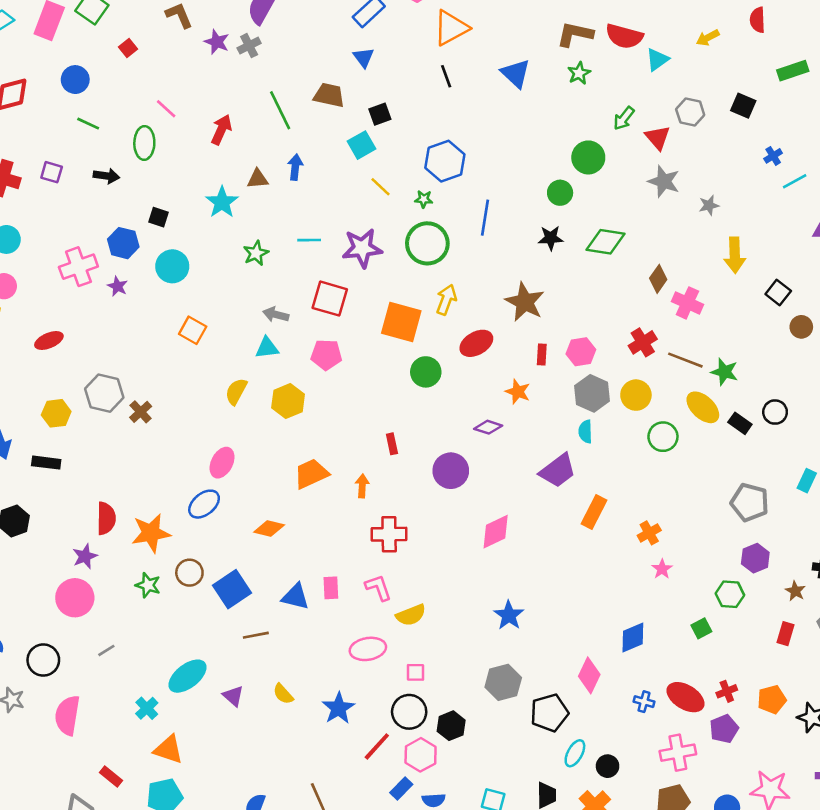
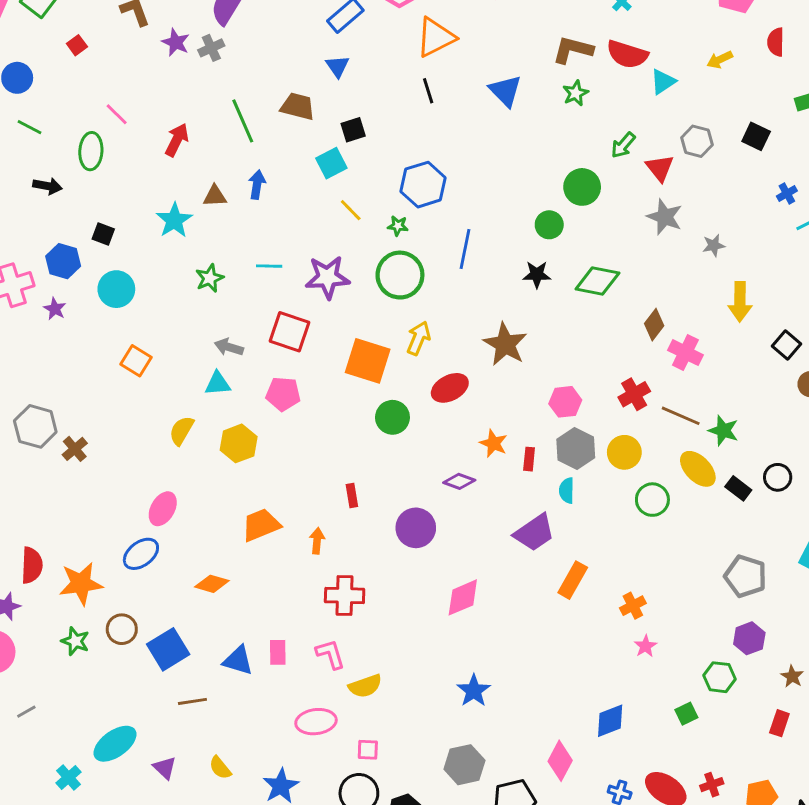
red rectangle: (542, 355) -> (529, 459), moved

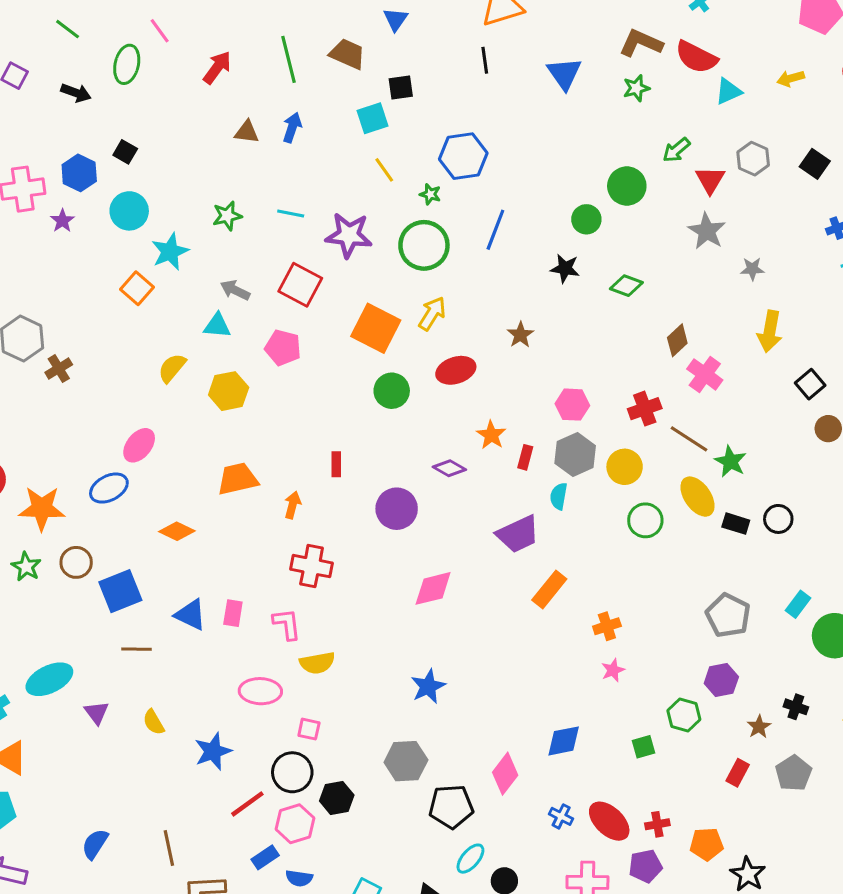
cyan star: (174, 220) -> (170, 252), moved
green diamond: (597, 281) -> (626, 286), size x0.7
brown star: (505, 344) -> (520, 335), size x0.6
black rectangle: (738, 488) -> (736, 524), turned -30

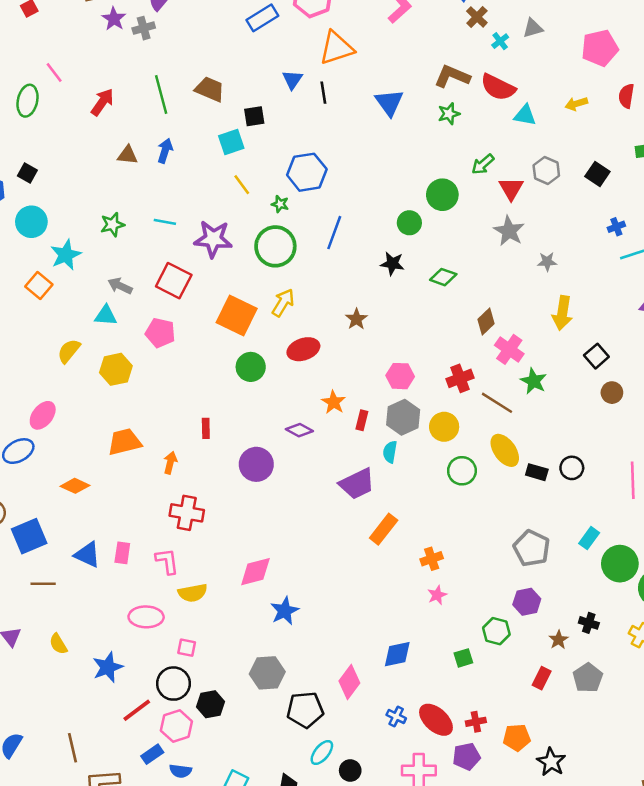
blue triangle: (396, 19) -> (292, 80), moved
cyan triangle: (728, 91) -> (525, 115), turned 35
green star: (730, 461) -> (534, 381), moved
pink diamond: (433, 588) -> (255, 572), moved

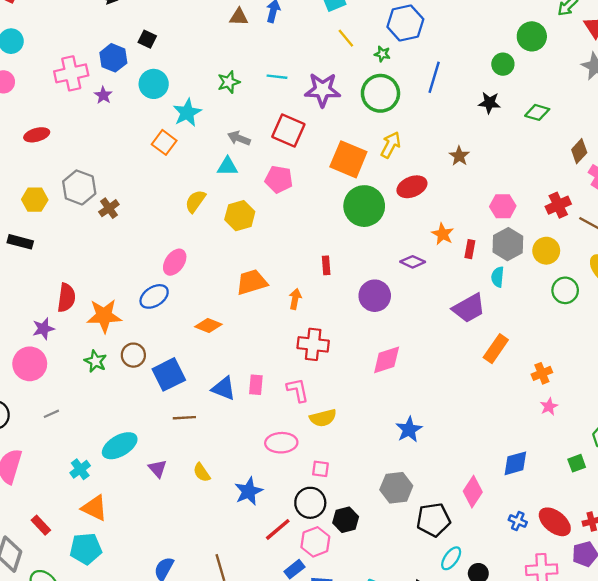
green circle: (251, 367) -> (364, 206), size x1.5
pink diamond: (255, 572) -> (387, 360), moved

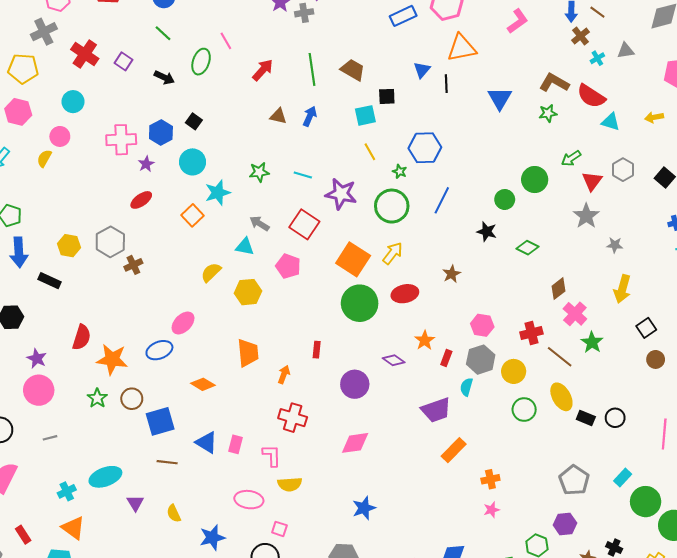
red ellipse: (37, 135) -> (141, 200), moved, turned -30
orange trapezoid: (252, 282) -> (248, 353), turned 92
purple star: (43, 329) -> (37, 358), moved, turned 30

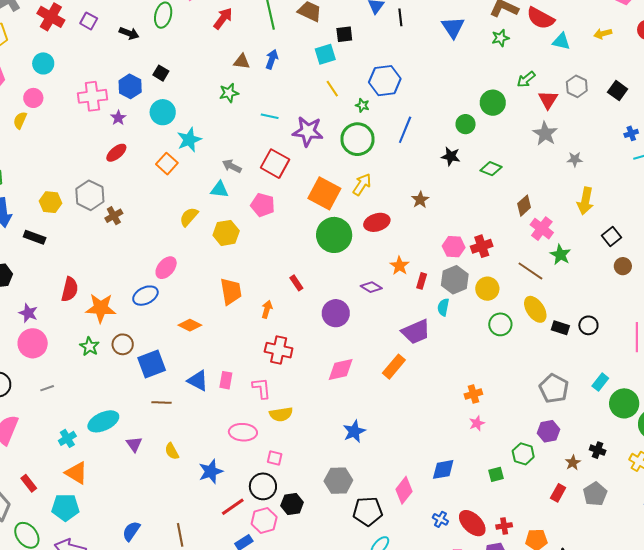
green star: (259, 172) -> (229, 93), moved
red cross: (531, 333) -> (482, 246), moved
red rectangle: (317, 350) -> (296, 283), turned -35
orange rectangle: (454, 450) -> (394, 367), moved

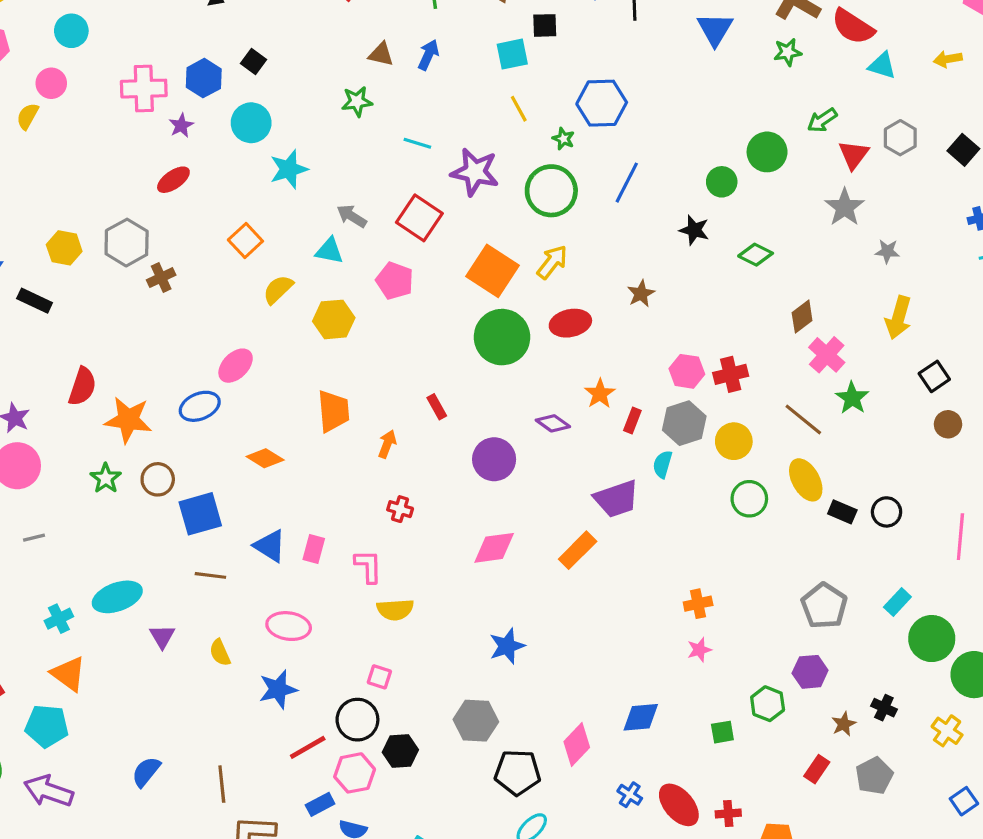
orange square: (167, 164) -> (245, 241), moved
red cross: (279, 350) -> (400, 509), size x0.6
pink ellipse: (243, 432) -> (289, 626), moved

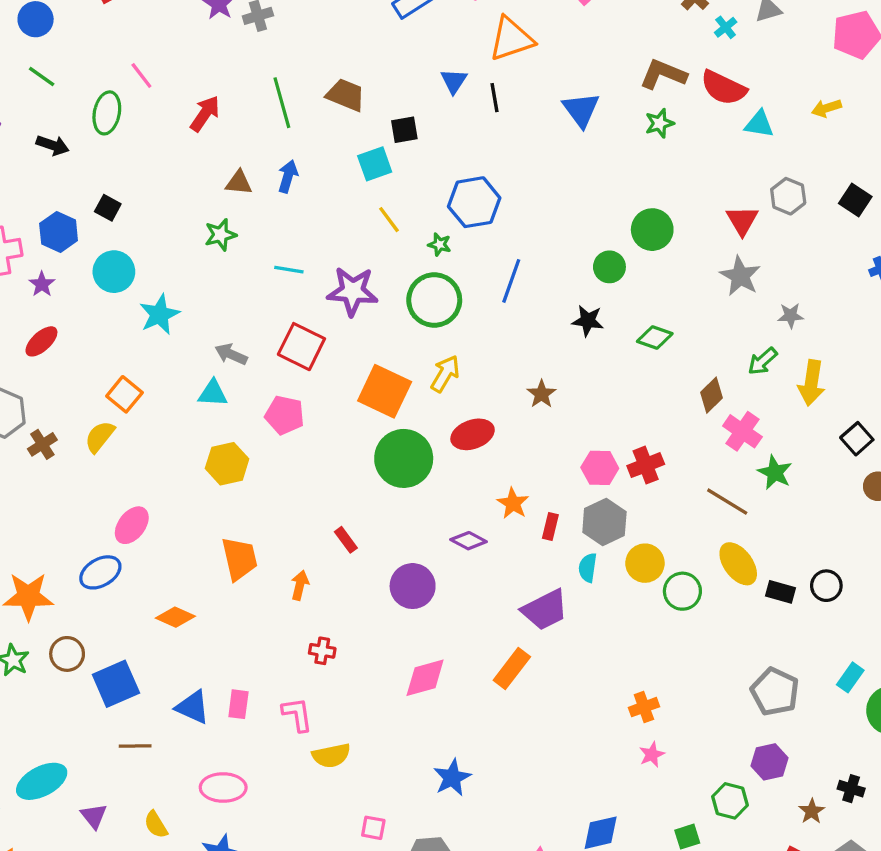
green arrow: (822, 120) -> (763, 361), moved
yellow semicircle: (278, 289) -> (100, 437), moved
yellow circle: (734, 441) -> (645, 563), moved
pink square: (379, 677) -> (373, 828), moved

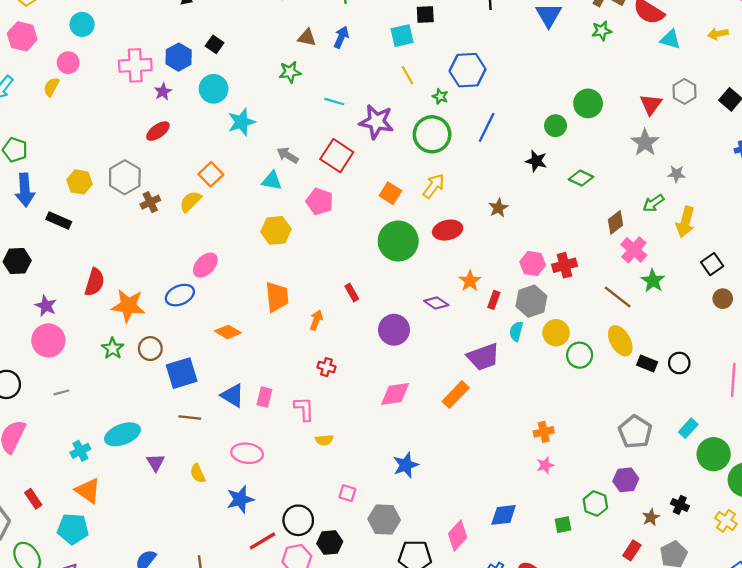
orange square: (385, 391) -> (390, 193), size x0.6
yellow semicircle: (331, 756) -> (324, 440), size x0.7

